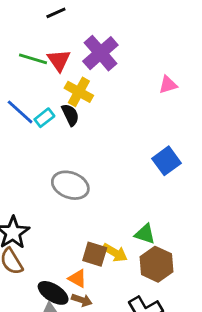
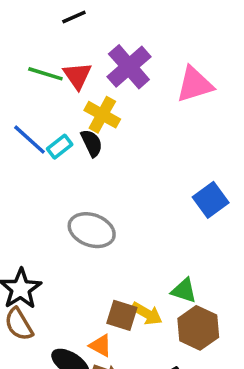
pink triangle: (168, 85) -> (195, 84), moved, size x1.6

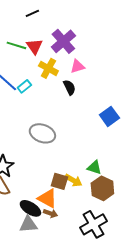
pink triangle: (195, 84) -> (77, 66), moved, size x0.7
black semicircle: (92, 143) -> (69, 87), moved
orange triangle: (101, 346) -> (47, 198), size x1.5

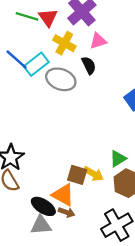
cyan rectangle: (24, 86) -> (36, 64), size x1.5
gray ellipse: (42, 133) -> (61, 79), moved
green triangle: (94, 167) -> (118, 159), turned -49

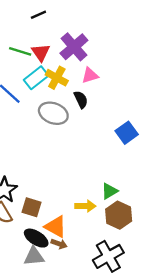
cyan rectangle: (36, 64) -> (36, 78), moved
yellow arrow: (93, 174) -> (85, 206), turned -30
brown square: (77, 175) -> (32, 207), moved

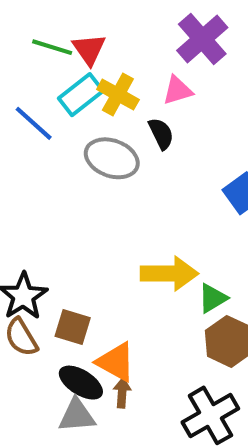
purple cross: (74, 47) -> (202, 39), moved
yellow arrow: (85, 206) -> (169, 274), moved, size x1.5
brown arrow: (59, 244) -> (122, 393), turned -105

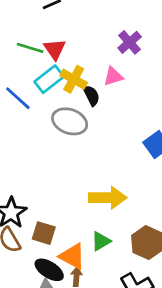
purple cross: (202, 39) -> (130, 42), size x0.7
black semicircle: (161, 134) -> (91, 95), moved
green triangle: (213, 298) -> (101, 241), moved

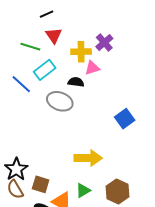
red triangle: (55, 49) -> (54, 35), moved
yellow cross: (74, 79) -> (81, 52), moved, turned -30
black semicircle: (91, 95) -> (76, 82), turned -56

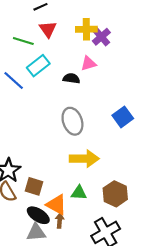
yellow cross: (81, 52) -> (86, 29), moved
gray ellipse: (60, 101) -> (72, 121), moved, turned 50
green triangle: (83, 190) -> (79, 193), turned 35

